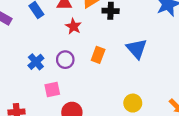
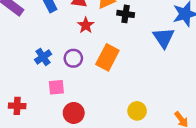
blue triangle: (137, 49) -> (164, 38), moved
orange rectangle: (98, 55) -> (107, 57), size x1.5

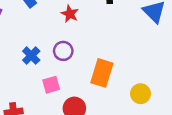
orange rectangle: (107, 57) -> (102, 73), moved

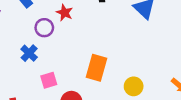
purple circle: (63, 51) -> (44, 28), moved

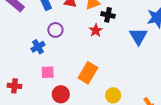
red star: (65, 13) -> (96, 30), moved

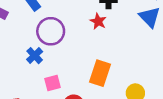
purple circle: (55, 30) -> (51, 31), size x1.5

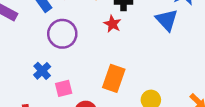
blue cross: (35, 56) -> (42, 71), moved

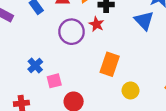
purple circle: (62, 34) -> (72, 32), moved
orange rectangle: (114, 78) -> (110, 64), moved

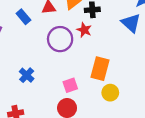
pink square: (54, 81) -> (70, 85), moved
yellow circle: (131, 90) -> (110, 93), moved

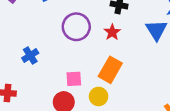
red star: (84, 30) -> (112, 32), moved
yellow circle: (110, 93) -> (99, 96), moved

